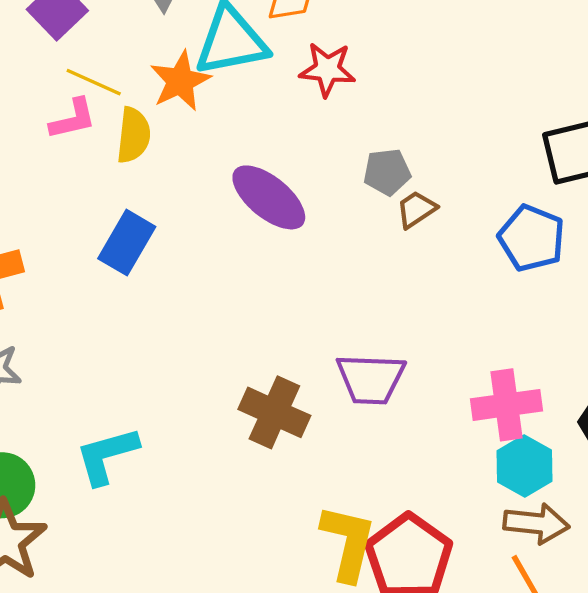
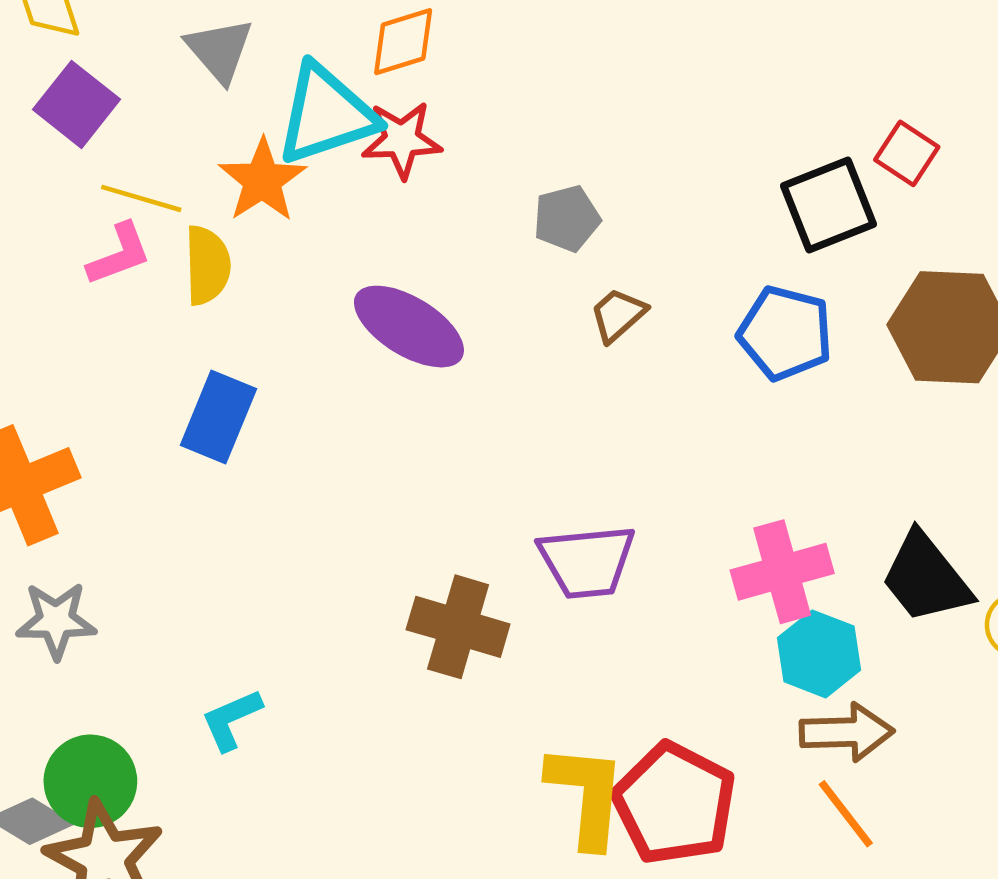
red star: (327, 69) -> (402, 140), moved
gray pentagon: (387, 172) -> (567, 218), moved
cyan L-shape: (107, 456) -> (231, 720), size x0.7

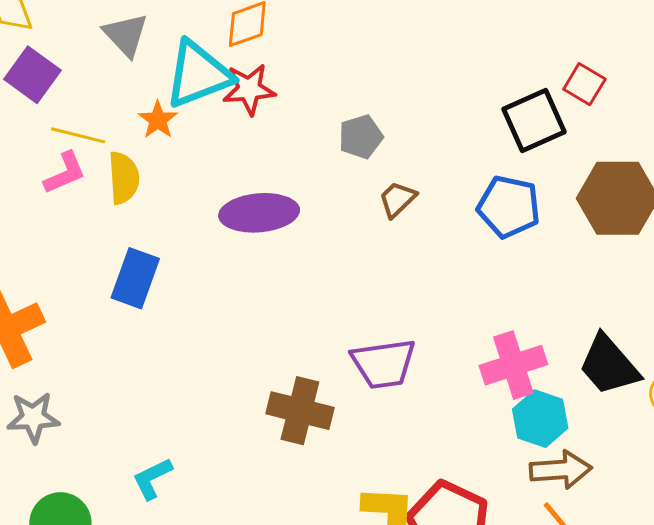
orange star: (262, 180) -> (158, 120), size x0.7
purple ellipse: (409, 327) -> (259, 213), turned -34

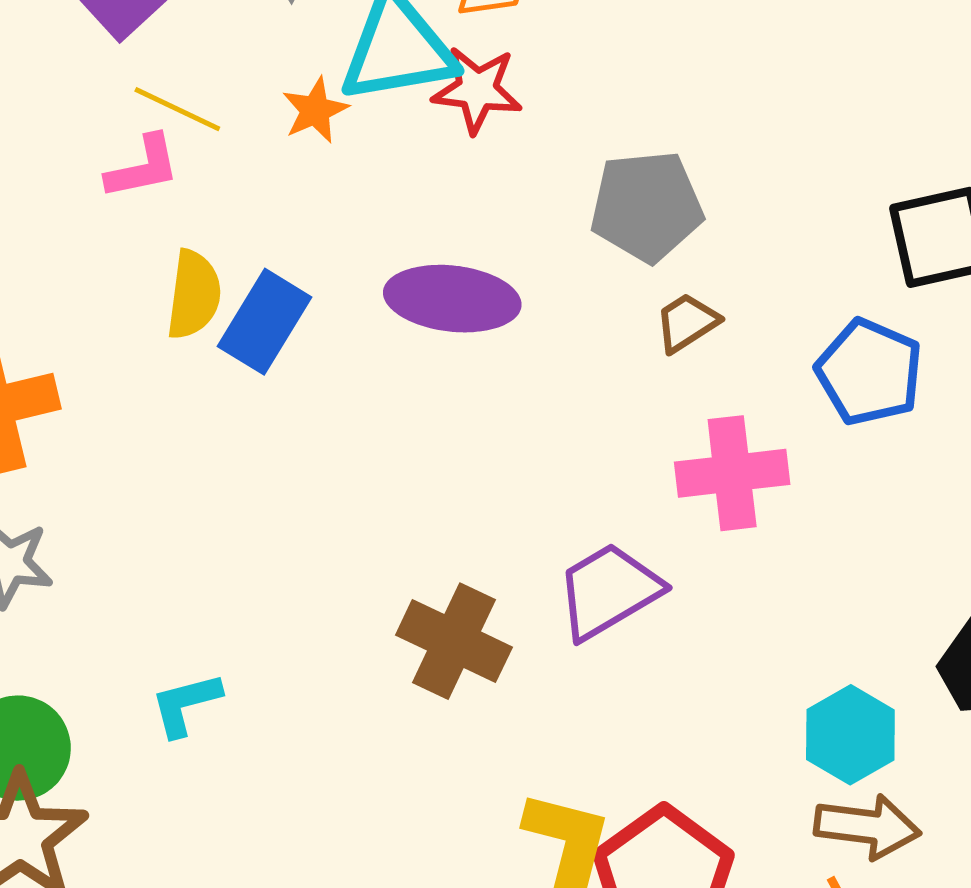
gray pentagon: (361, 137) -> (647, 206), size x1.5
yellow semicircle: (124, 178) -> (194, 295), moved
blue rectangle: (135, 278) -> (264, 322), moved
purple trapezoid: (384, 364) -> (609, 591), turned 146
pink cross: (513, 365) -> (732, 473), moved

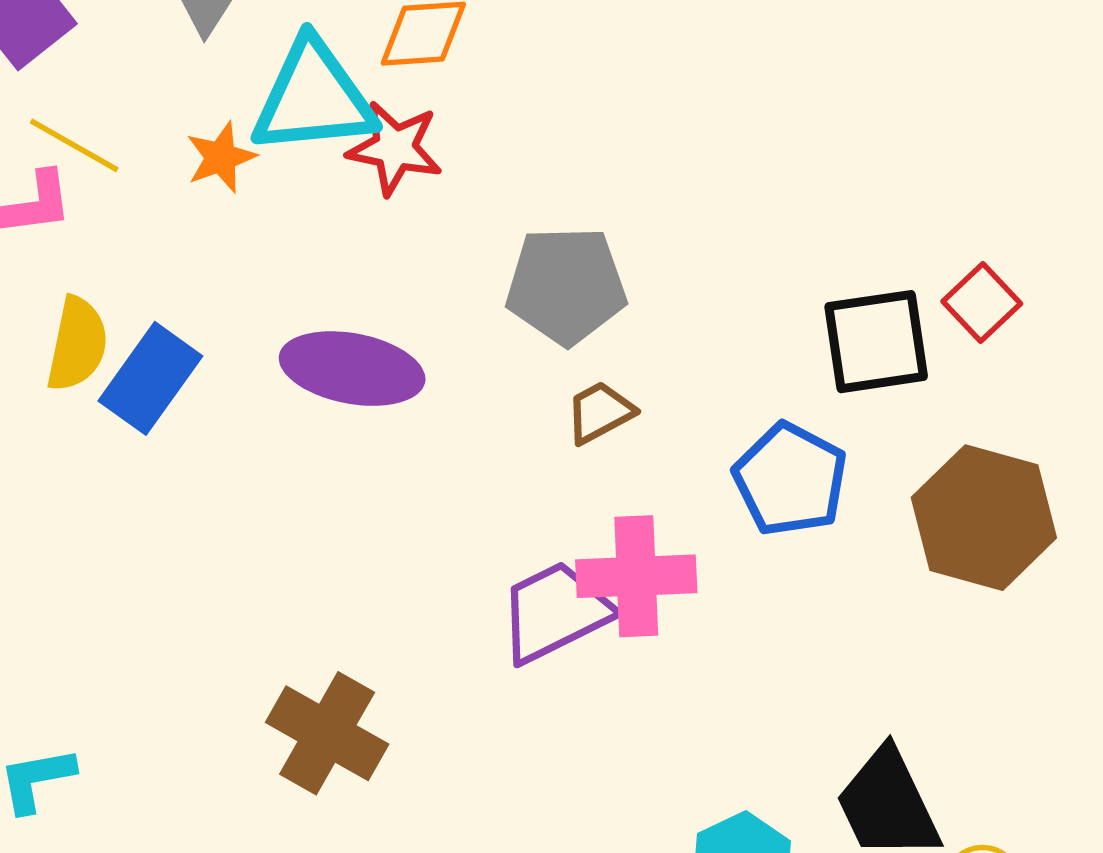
purple trapezoid: (609, 591) -> (555, 612), moved

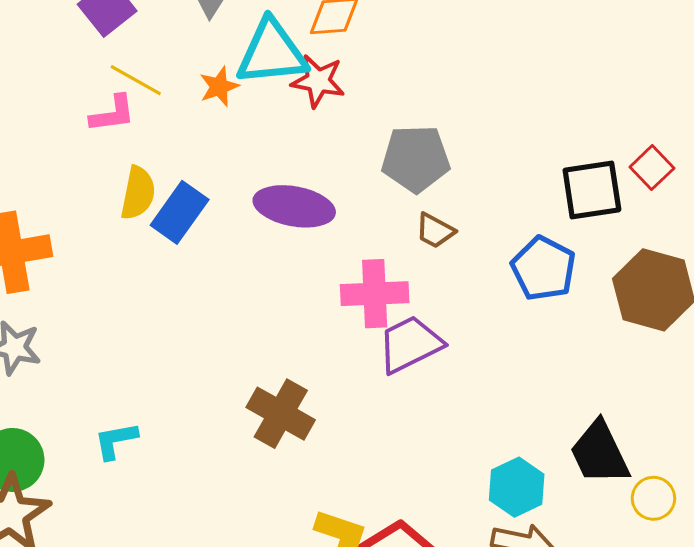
brown trapezoid: (600, 412) -> (435, 231), turned -123
pink cross: (636, 576) -> (375, 294), moved

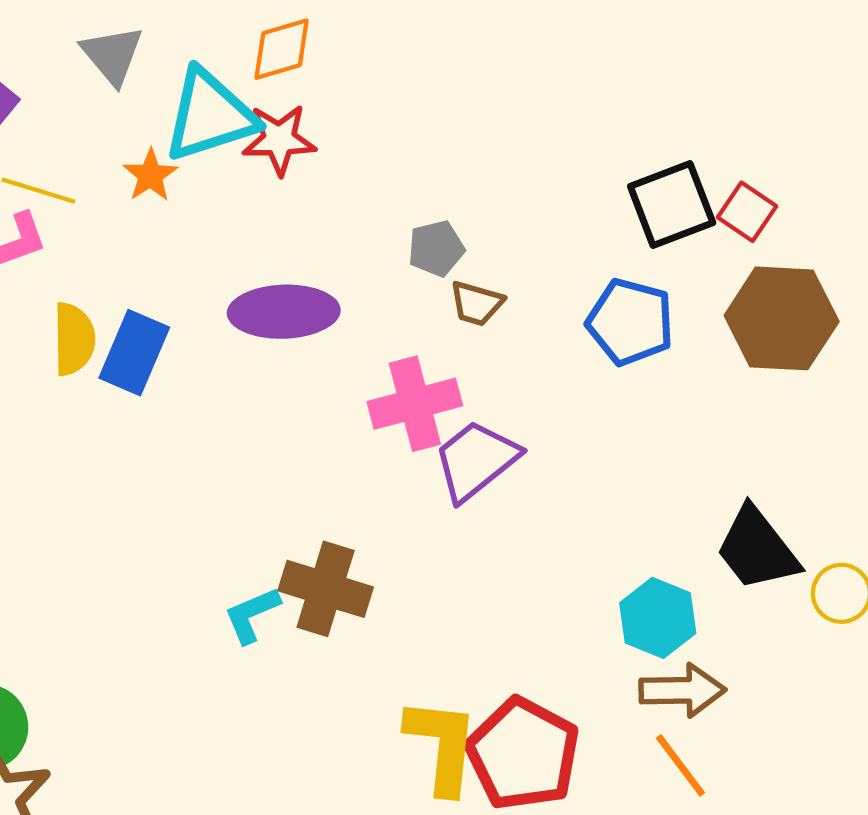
gray pentagon: (416, 159) -> (436, 248), moved, size x0.6
red square: (652, 168) -> (747, 212), moved
cyan L-shape: (116, 441) -> (252, 615), moved

